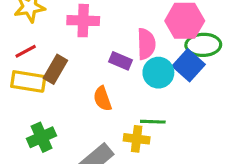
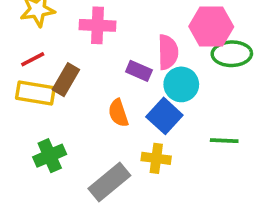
blue square: (189, 65) -> (164, 116), moved
green line: (153, 122) -> (224, 141), moved

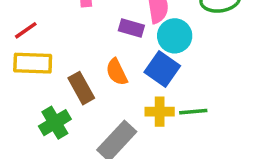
brown rectangle: (66, 80) -> (81, 88), moved, turned -52
green line: (224, 141) -> (193, 112), moved

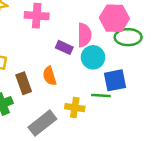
blue square: (162, 69) -> (115, 80), moved, turned 35
green line: (193, 112) -> (101, 95), moved

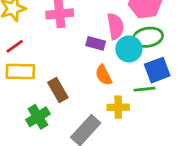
green ellipse: (128, 37) -> (148, 37), moved
orange semicircle: (50, 76) -> (104, 75), moved

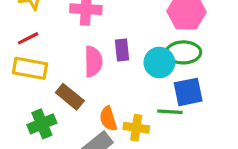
pink semicircle: (115, 26) -> (93, 61), moved
purple rectangle: (96, 43) -> (122, 50), turned 60
orange semicircle: (104, 75) -> (108, 119), moved
brown rectangle: (58, 90) -> (70, 97), turned -30

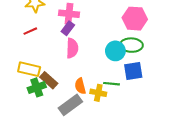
purple rectangle: (122, 50) -> (68, 28), moved, turned 40
yellow rectangle: (30, 68) -> (29, 69), moved
brown rectangle: (70, 97) -> (49, 80), moved
green line: (170, 112) -> (111, 84), moved

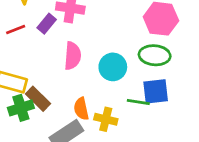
purple rectangle: (68, 28) -> (47, 24), moved
cyan circle: (115, 51) -> (113, 67), moved
green line: (111, 84) -> (138, 102), moved

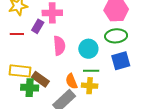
red line: (16, 30) -> (17, 34), turned 32
green line: (138, 102) -> (91, 71), moved
green cross: (21, 108) -> (30, 88), turned 30

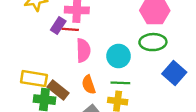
red line: (17, 34) -> (70, 29), moved
blue square: (121, 61) -> (174, 73), moved, turned -36
orange semicircle: (71, 81) -> (89, 85), moved

